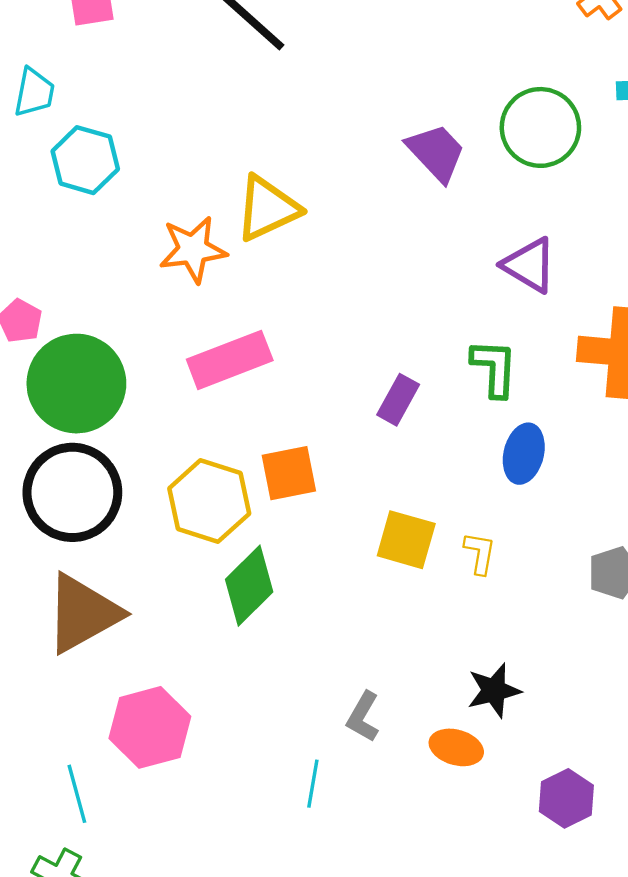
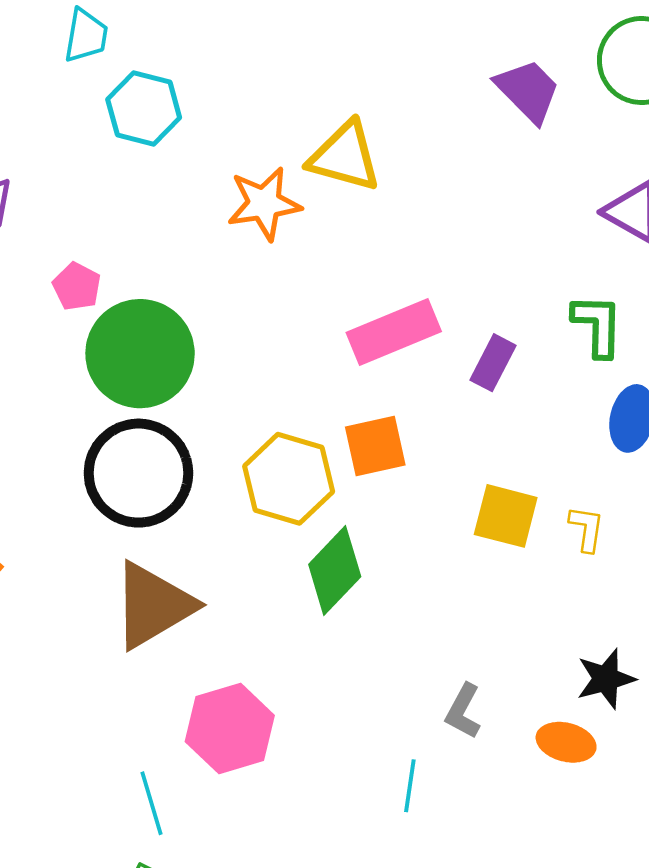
yellow triangle: (267, 208) -> (345, 157), turned 42
pink rectangle: (230, 360) -> (394, 332), moved

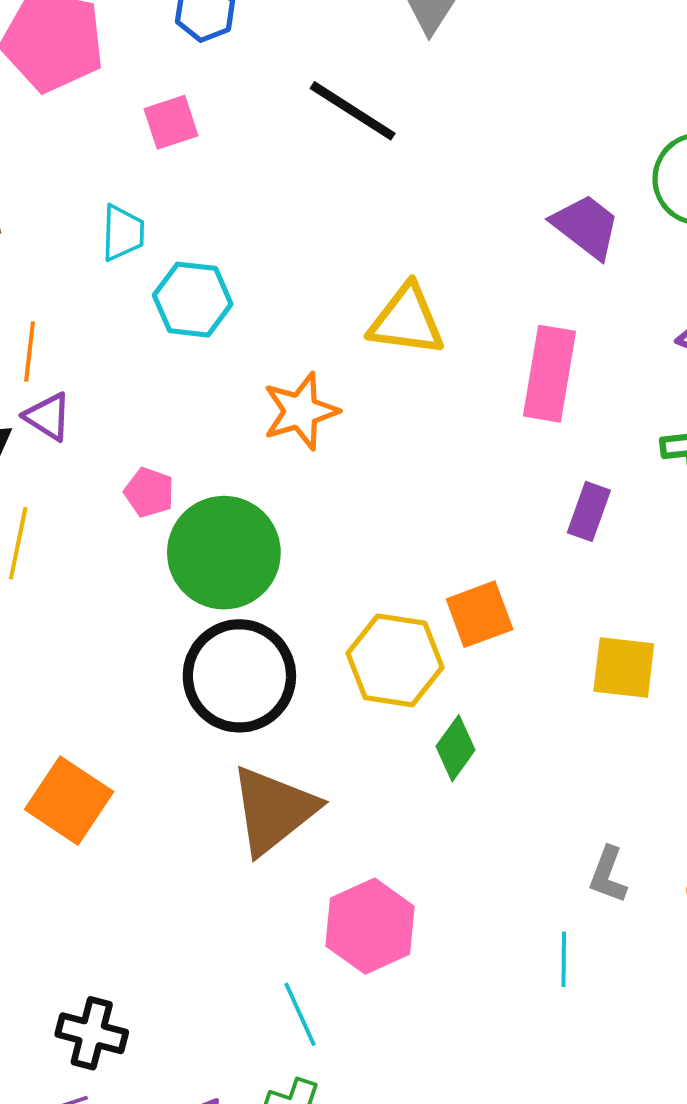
orange star: (264, 204) -> (301, 411), moved
pink rectangle: (394, 332) -> (550, 374), moved, turned -50
green diamond: (335, 570) -> (455, 748), size x0.7

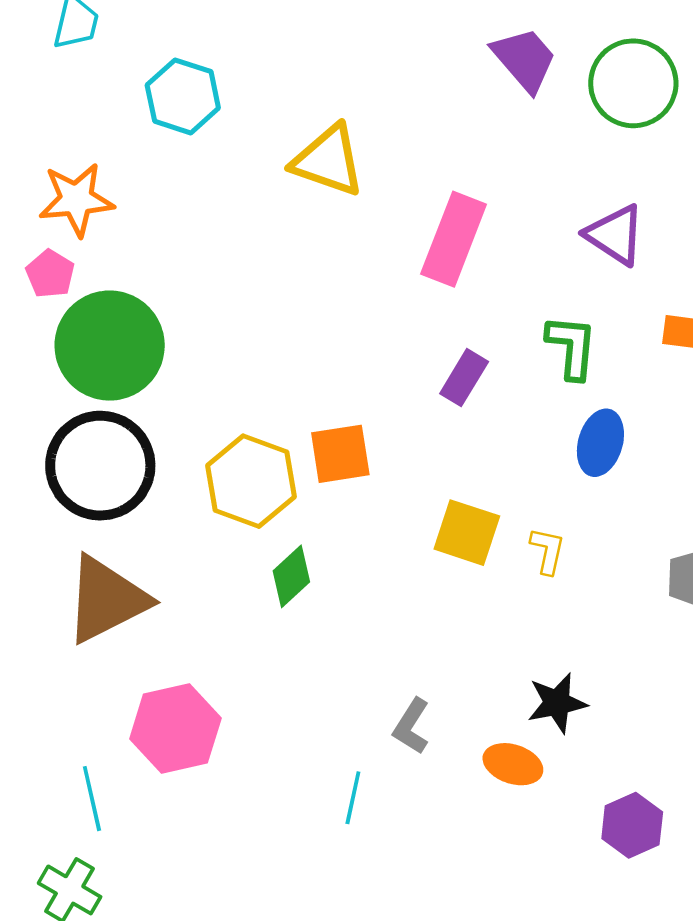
purple trapezoid: (586, 226) -> (524, 59), moved
cyan hexagon: (193, 300) -> (183, 96), moved
orange star: (301, 411) -> (76, 200), moved

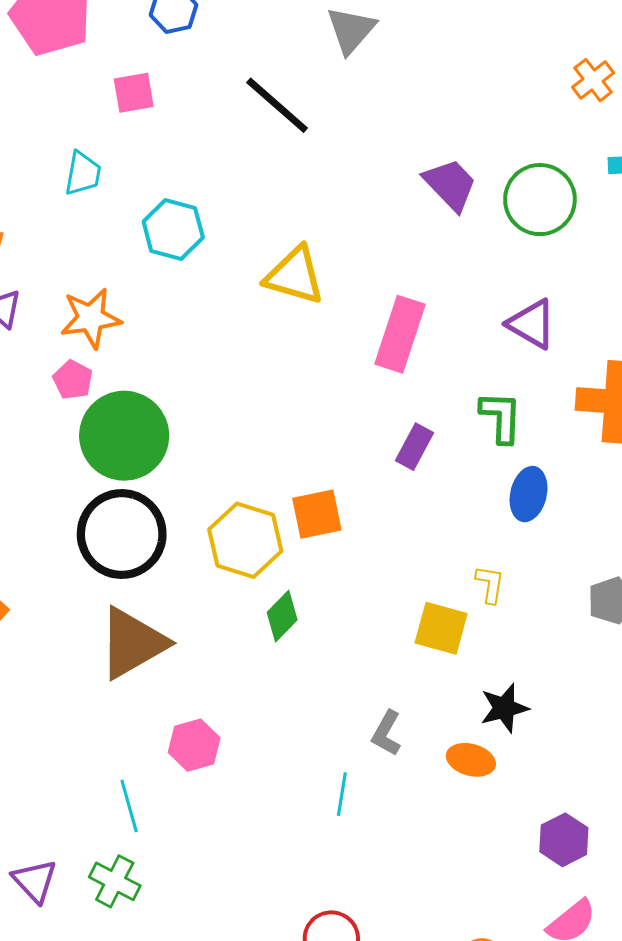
yellow square: (467, 533) -> (441, 628), moved
pink hexagon: (175, 729) -> (194, 745), size x0.7
purple hexagon: (632, 825) -> (564, 840), moved

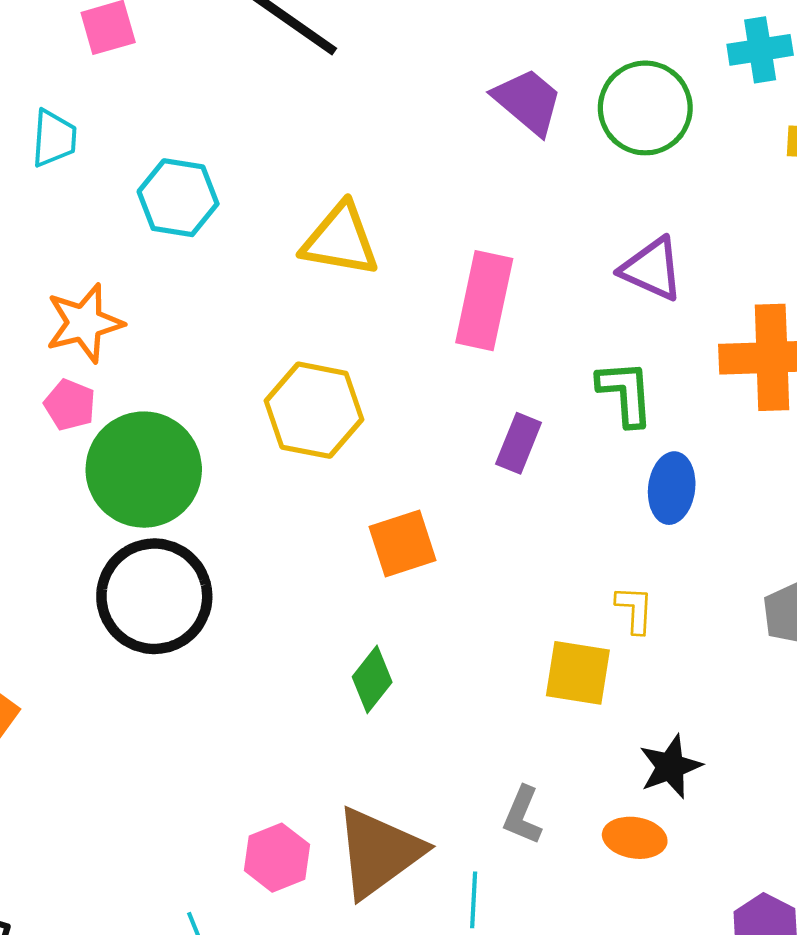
yellow hexagon: (245, 540) -> (314, 410), moved
brown triangle: (132, 643) -> (379, 852), moved

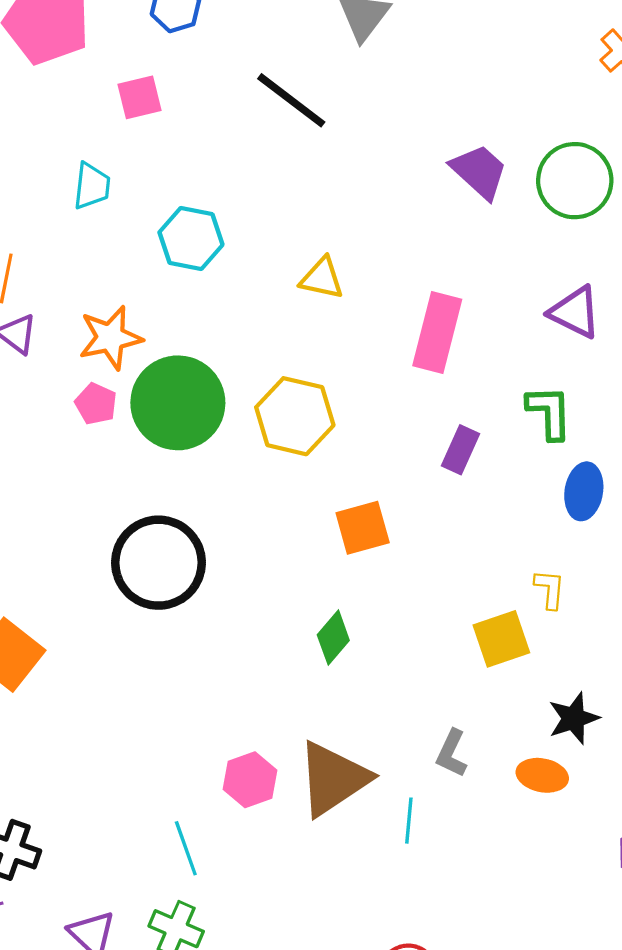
yellow triangle: (340, 240) -> (322, 278), size x0.7
green circle: (144, 470) -> (178, 403), moved
yellow square: (578, 673) -> (501, 639), turned -30

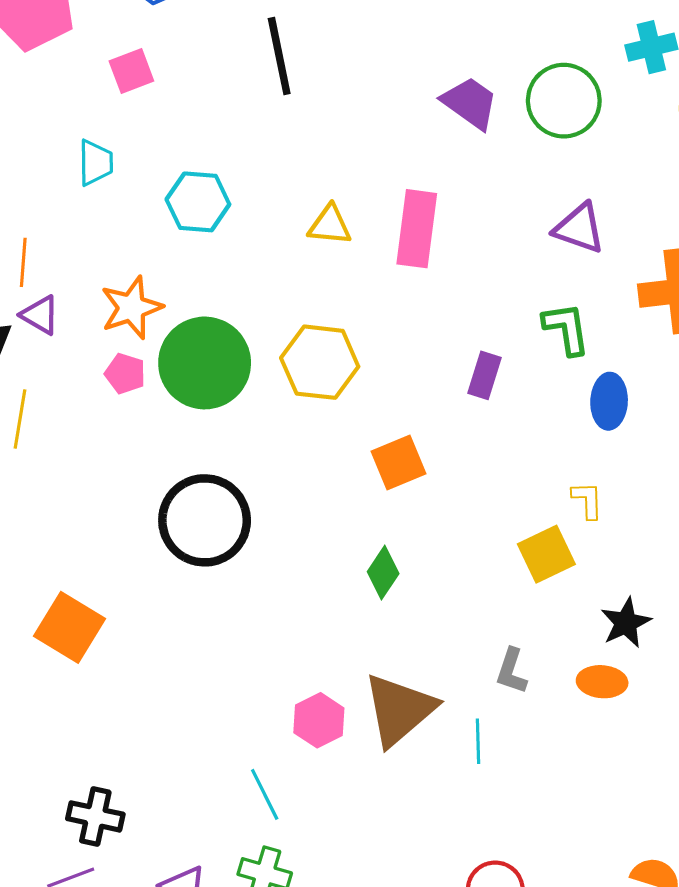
black line: (291, 100) -> (279, 56), turned 48
pink rectangle: (437, 332) -> (417, 229), moved

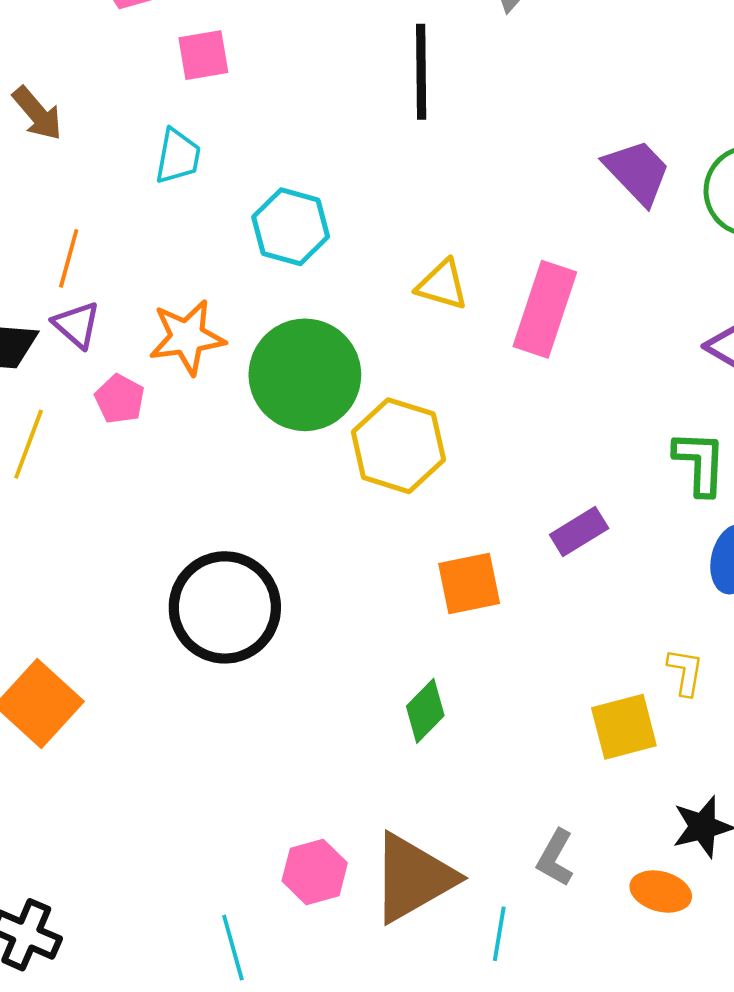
pink square: (131, 71) -> (203, 55), moved
green circle: (205, 363) -> (305, 375), moved
pink pentagon: (125, 374) -> (120, 399), moved
purple rectangle: (484, 375) -> (579, 532), moved, turned 30

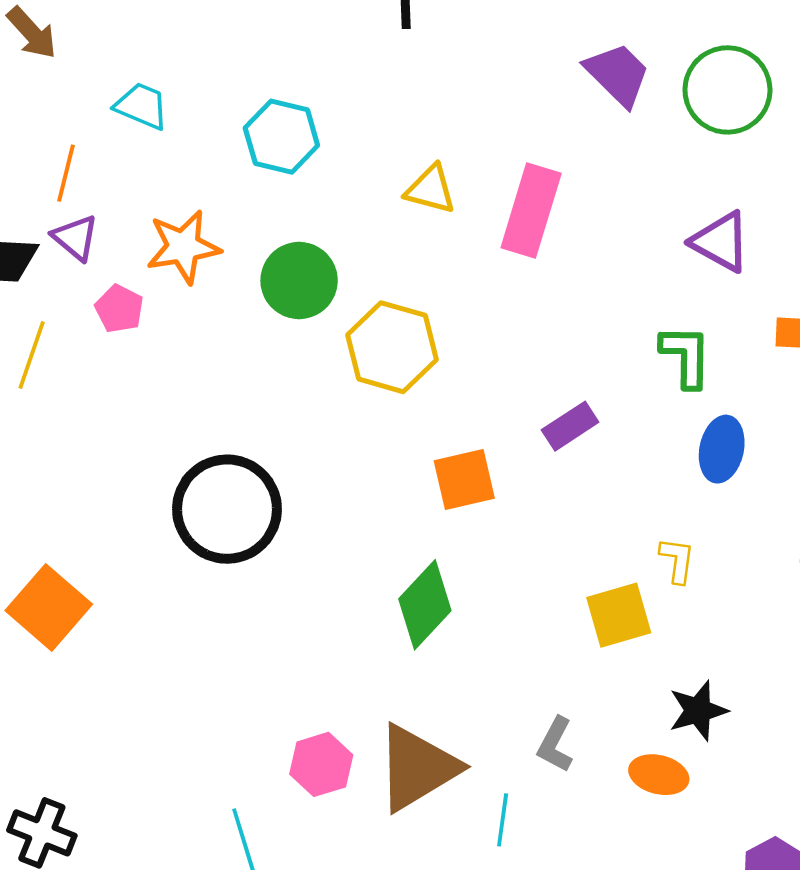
cyan trapezoid: (178, 156) -> (142, 106), moved, turned -76
green circle: (305, 375) -> (299, 281), size x0.7
green diamond: (425, 711) -> (425, 605), size x1.4

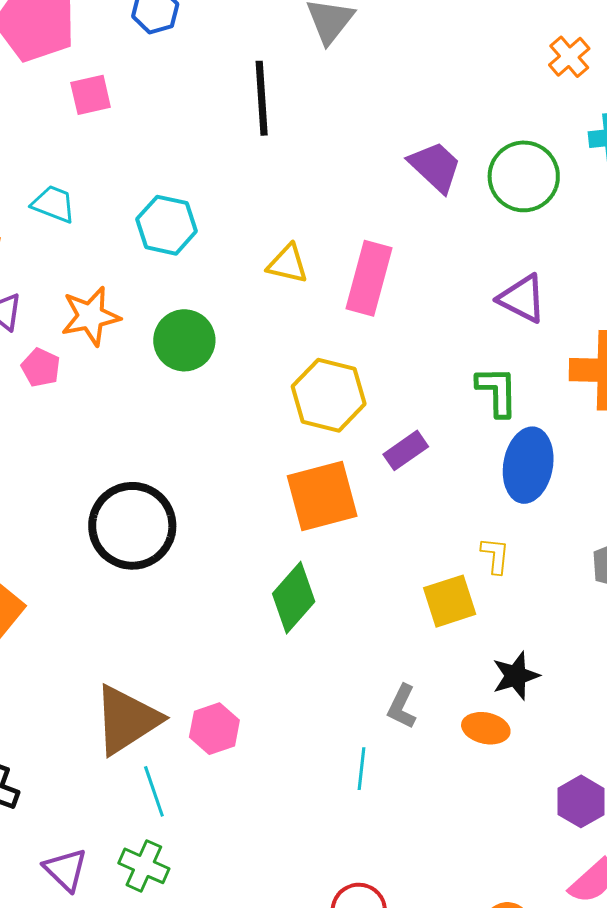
yellow hexagon: (392, 347) -> (329, 395), moved
blue ellipse: (722, 449) -> (528, 465), size x1.4
orange square: (464, 479) -> (322, 496), size x1.4
brown triangle: (417, 768) -> (127, 720), moved

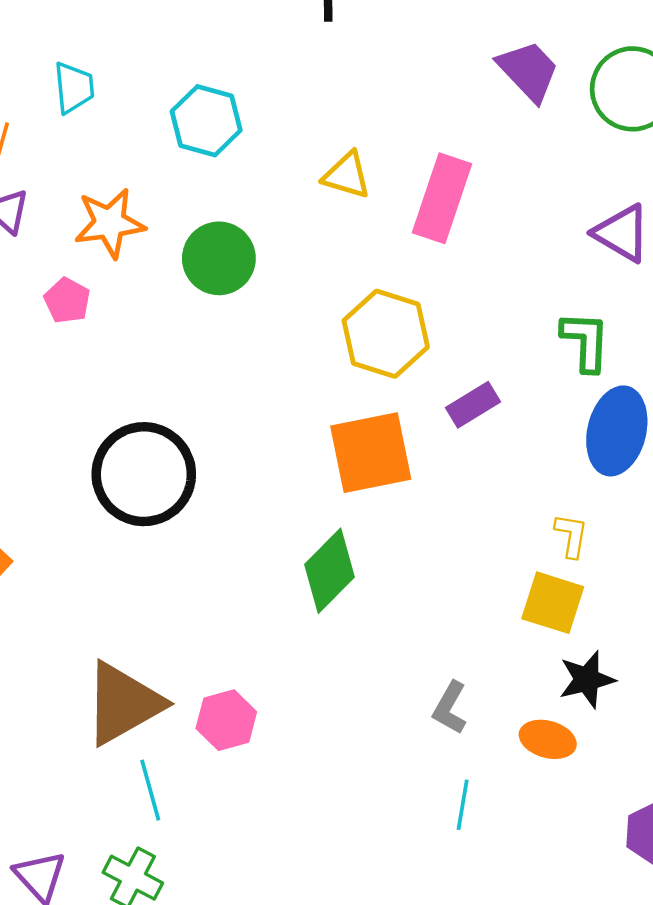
cyan trapezoid: (54, 204) -> (74, 88), turned 60
pink pentagon: (41, 368) -> (67, 300), moved
yellow square: (450, 601) -> (553, 603), moved, turned 32
cyan line: (361, 769) -> (463, 805), moved

